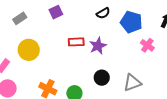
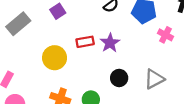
gray rectangle: (20, 18) -> (18, 24), size x1.5
yellow circle: (29, 50) -> (55, 58), moved

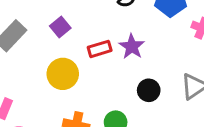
purple square: (58, 11) -> (60, 27), moved

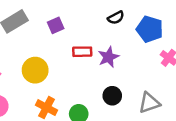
yellow circle: (63, 74) -> (35, 70), moved

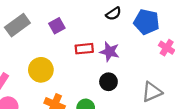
purple star: (108, 57) -> (110, 52), turned -30
black circle: (112, 96) -> (108, 82), moved

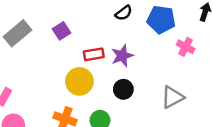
purple star: (110, 52) -> (122, 56), turned -30
yellow circle: (41, 70) -> (79, 81), moved

